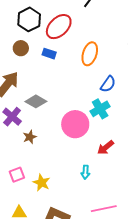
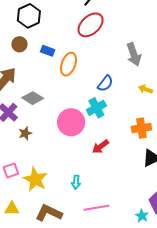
red ellipse: (59, 27) -> (91, 25), moved
orange ellipse: (90, 54) -> (68, 64), moved
cyan arrow: (85, 172) -> (76, 182), moved
yellow star: (42, 183) -> (35, 179), size x1.4

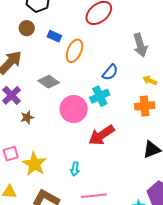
gray diamond: (33, 98) -> (49, 82), moved
orange cross: (141, 128) -> (145, 106), moved
red arrow: (101, 147) -> (102, 135), size x1.5

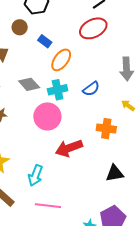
cyan cross: (100, 96) -> (58, 90), moved
orange cross: (145, 106) -> (106, 129), moved
cyan arrow: (75, 169) -> (35, 175), size x1.5

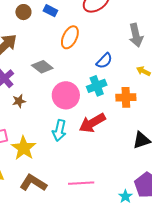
blue rectangle: (45, 41) -> (50, 11), moved
cyan cross: (58, 90) -> (97, 86), moved
cyan arrow: (35, 175) -> (59, 130), moved

